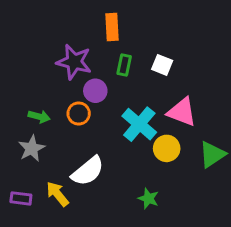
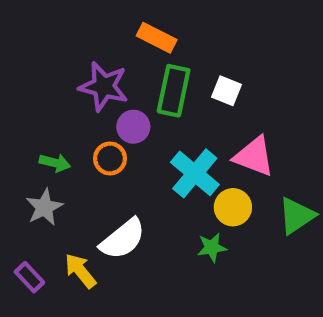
orange rectangle: (112, 27) -> (157, 38), turned -60
green rectangle: (124, 65) -> (174, 91), size x1.6
purple rectangle: (21, 198) -> (29, 277), turned 40
green star: (148, 198) -> (212, 248), moved, turned -30

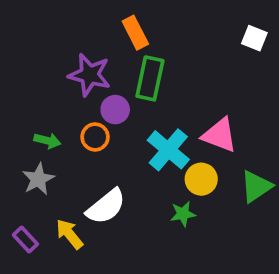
orange rectangle: (157, 38) -> (135, 33), turned 36
white square: (227, 91) -> (254, 38), moved

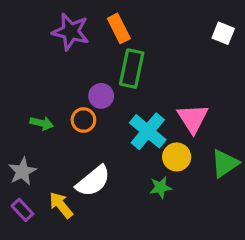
purple star: (90, 75) -> (71, 32), moved
pink triangle: (219, 135) -> (193, 118), turned 36
gray star: (38, 179) -> (22, 171), moved

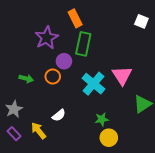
purple star: (71, 32) -> (47, 38), moved, turned 30
yellow circle: (177, 157) -> (109, 138), moved
white semicircle: (93, 181) -> (59, 115), size x0.6

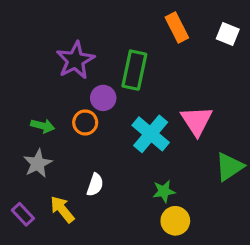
orange rectangle: (75, 18) -> (177, 27), moved
gray star: (14, 109) -> (38, 163), moved
white semicircle: (59, 115) -> (95, 185), turned -32

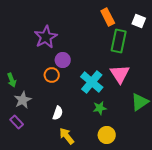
green rectangle: (134, 70) -> (119, 41), moved
green arrow: (43, 126) -> (12, 80), moved, turned 56
green star: (164, 191) -> (100, 108), moved
yellow arrow: (62, 209) -> (67, 136), moved
purple rectangle: (23, 214) -> (17, 122), moved

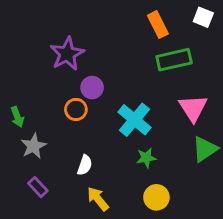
white square: (139, 21) -> (203, 17), moved
green rectangle: (119, 41) -> (174, 60), turned 65
pink triangle: (120, 74) -> (193, 108), moved
purple rectangle: (17, 122) -> (38, 187), moved

